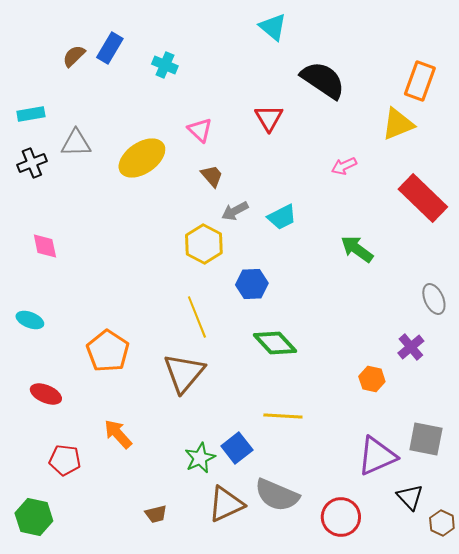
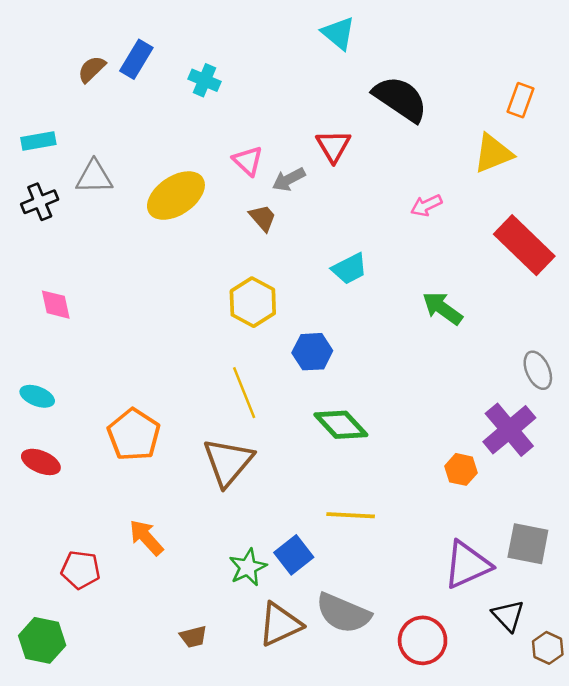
orange rectangle: (420, 81) -> (520, 100), size x0.7
gray arrow: (235, 211) -> (289, 179), moved
purple cross: (411, 347) -> (509, 430), size x1.6
red ellipse: (46, 394) -> (41, 462), moved

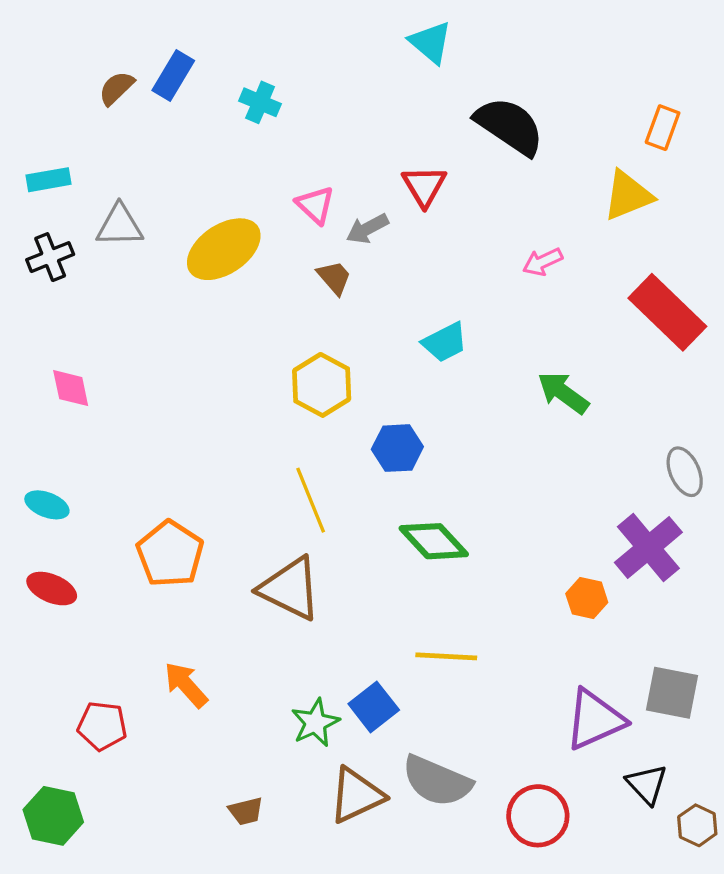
brown triangle: (228, 462) -> (290, 589), turned -44

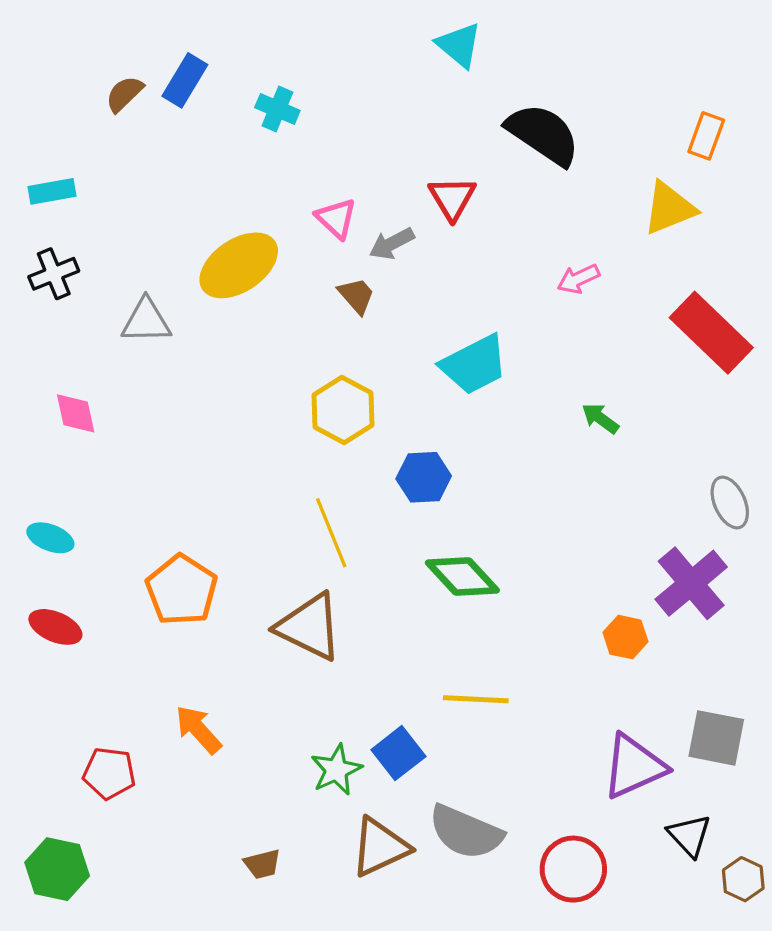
gray triangle: (120, 225) -> (146, 321), moved
cyan trapezoid: (445, 342) -> (474, 365), size x1.4
green arrow: (563, 393) -> (600, 418), size x0.7

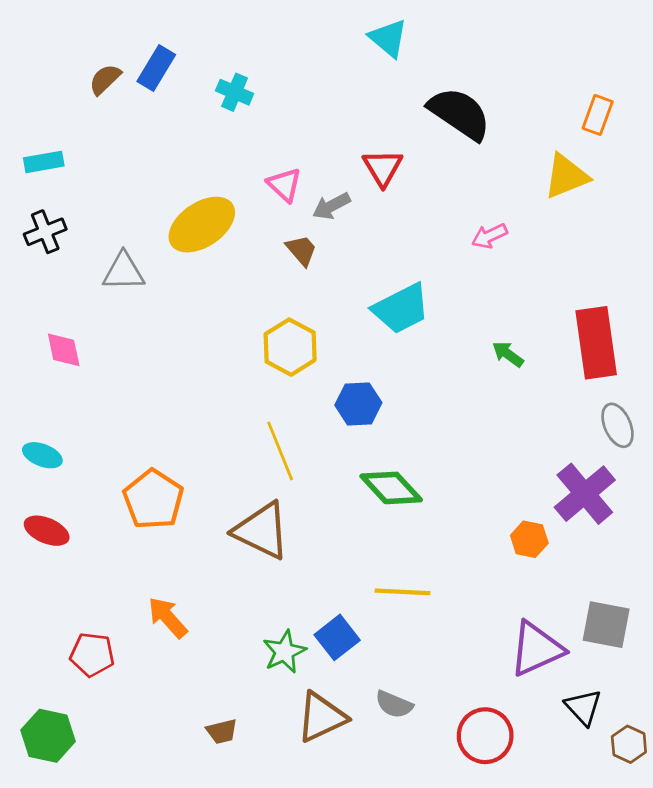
red rectangle: (711, 333) -> (596, 343), moved, turned 38
gray semicircle: (466, 832) -> (394, 704), size x0.6

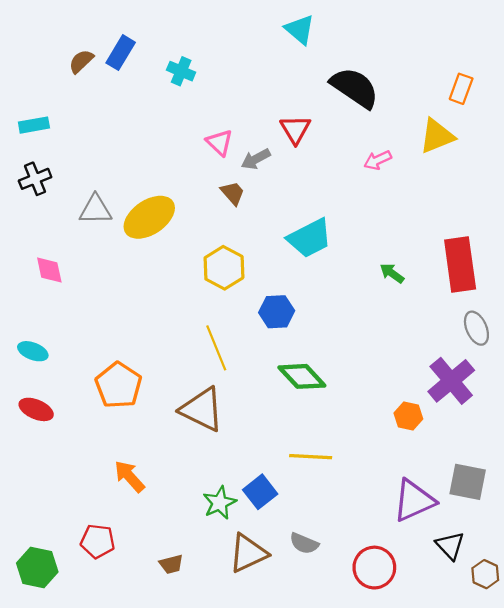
yellow ellipse: (202, 225) -> (149, 217), moved
pink arrow: (489, 236) -> (378, 160), moved
red pentagon: (92, 655) -> (98, 541), moved

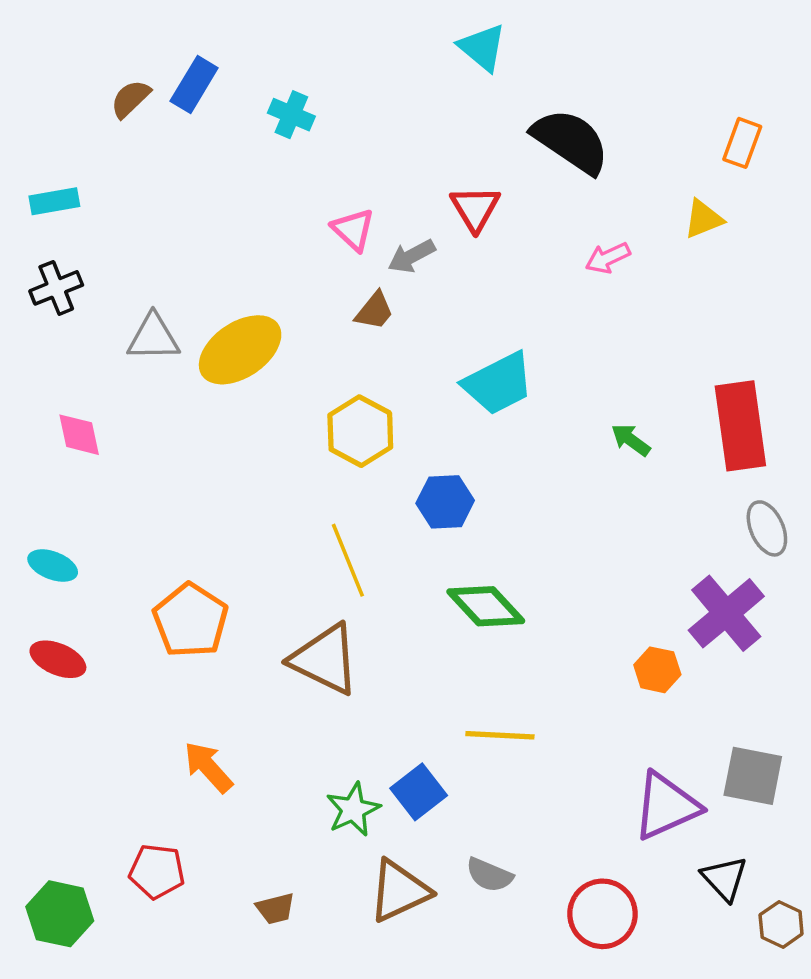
yellow triangle: (437, 136) -> (703, 219), size x0.7
brown trapezoid: (233, 193) -> (374, 311), turned 80

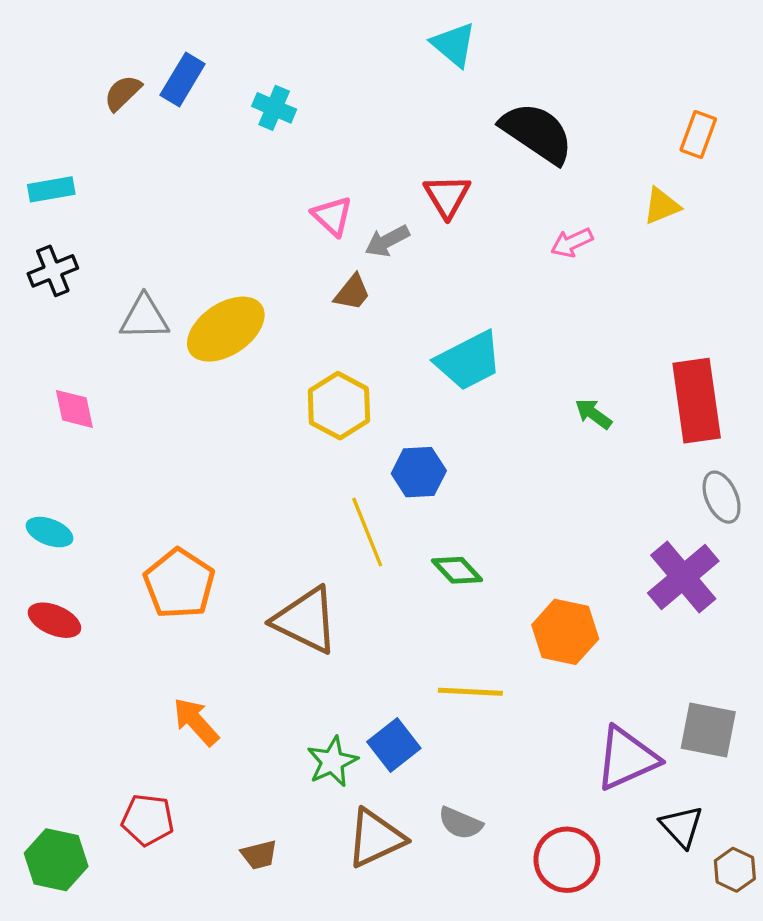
yellow line: (348, 560) -> (367, 532), moved
green diamond: (486, 606) -> (457, 570), size x0.7
orange hexagon: (657, 670) -> (565, 632), moved, size x1.5

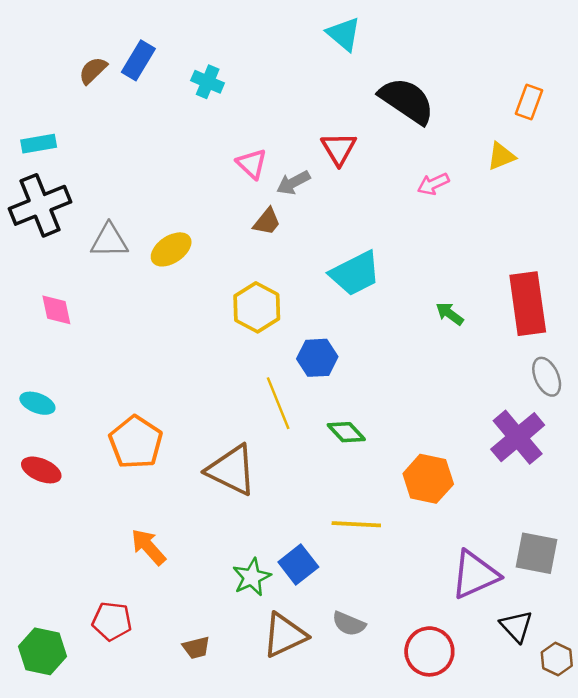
black cross: (53, 271) -> (40, 205), size x1.6
yellow ellipse: (226, 329) -> (171, 249), size x0.7

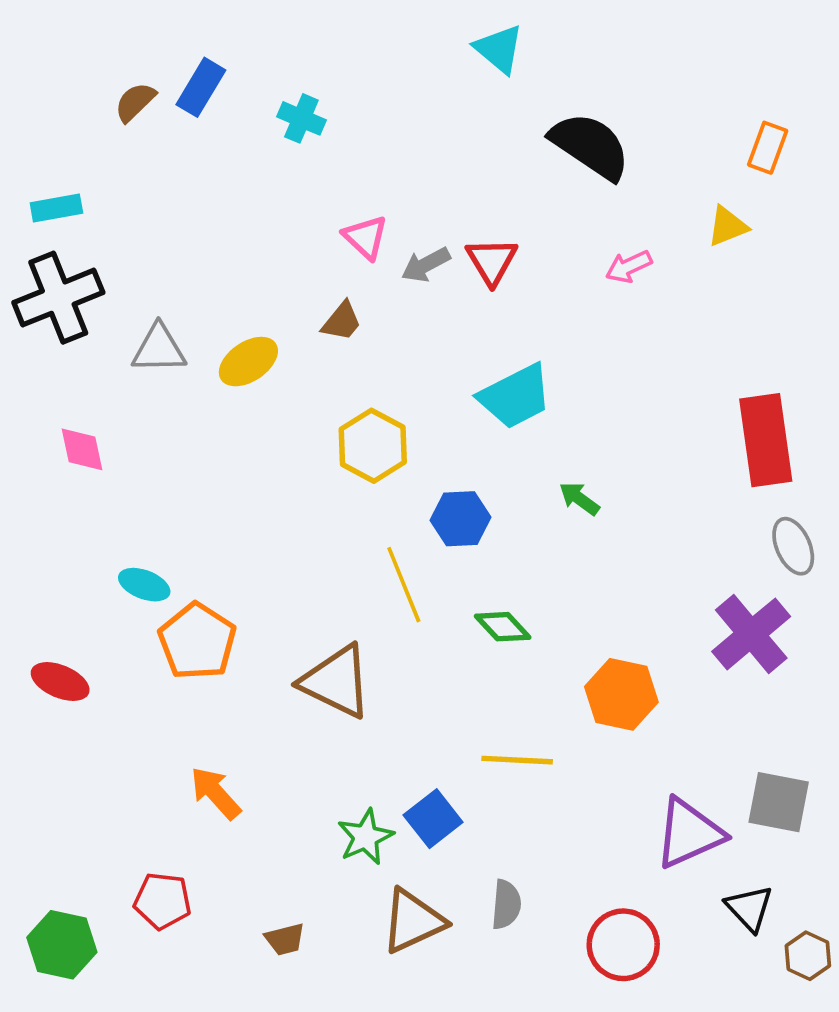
red triangle: (339, 149) -> (492, 261), moved
brown trapezoid: (267, 222) -> (342, 321), moved
green arrow: (450, 314) -> (579, 499), moved
cyan ellipse: (37, 403) -> (144, 585), moved
gray semicircle: (349, 624) -> (506, 905), turned -108

